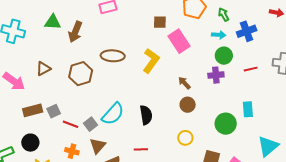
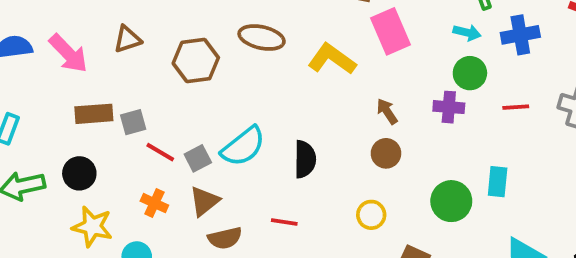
yellow L-shape: (151, 61) -> (332, 59), turned -100

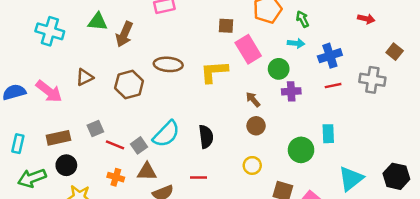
blue cross: (520, 35) -> (330, 56), moved
yellow L-shape: (332, 59) -> (214, 72), turned -32
green circle: (470, 73) -> (279, 69), moved
brown rectangle: (94, 114) -> (58, 138), moved
brown triangle: (204, 201) -> (147, 172), turned 48

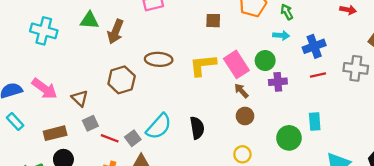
pink rectangle: (248, 49) -> (236, 64), moved
brown triangle: (85, 77) -> (80, 98), moved, turned -48
cyan rectangle: (18, 144) -> (15, 122), moved, turned -54

